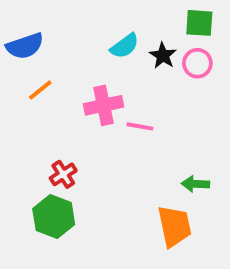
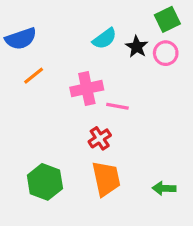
green square: (199, 23) -> (167, 19), turned -30
red cross: (63, 174) -> (100, 138), moved
green arrow: (195, 184) -> (164, 188), moved
orange trapezoid: (174, 226) -> (106, 179), moved

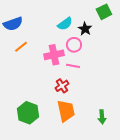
pink circle: (166, 53) -> (74, 45), moved
green arrow: (164, 188) -> (102, 117), turned -96

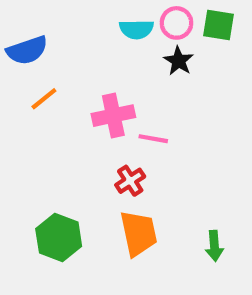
green square: (104, 12) -> (219, 25), turned 35
cyan semicircle: (65, 24) -> (136, 29), moved, turned 35
pink circle: (74, 45) -> (176, 23), moved

